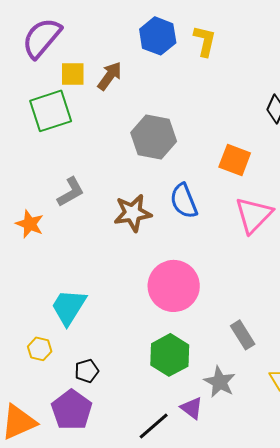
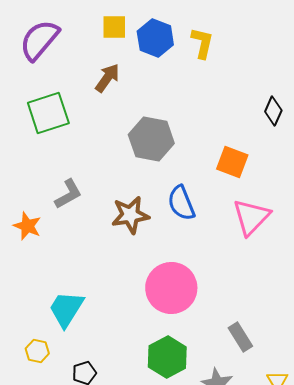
yellow square: (73, 74) -> (114, 27), moved

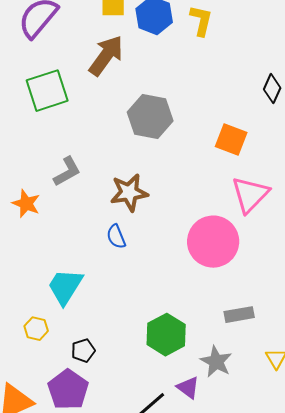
brown arrow: (107, 78) -> (106, 56), size x1.4
blue semicircle: (181, 203) -> (116, 237), moved, size x0.7
pink circle: (171, 288) -> (213, 242), moved
gray rectangle: (240, 337) -> (239, 315), turned -68

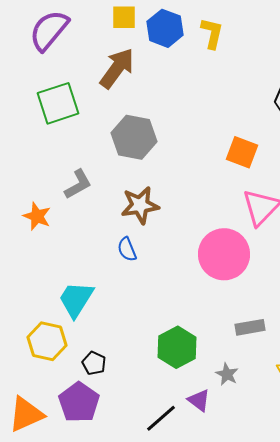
gray hexagon: (150, 117) -> (134, 137), moved
yellow hexagon: (36, 329) -> (47, 341), size x1.6
black pentagon: (83, 351) -> (94, 363), turned -30
gray star: (216, 362) -> (227, 374), size x0.7

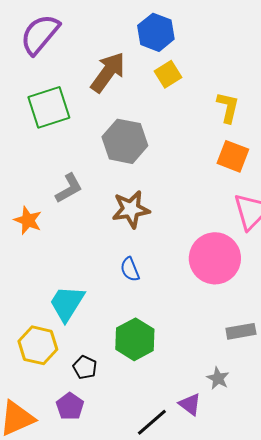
yellow square: (124, 17) -> (168, 74), moved, turned -32
yellow L-shape: (212, 33) -> (228, 107), moved
blue semicircle: (127, 249) -> (130, 269), moved
green hexagon: (177, 347) -> (135, 339), moved
purple pentagon: (79, 402) -> (70, 406), size x0.7

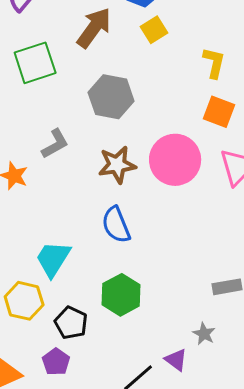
pink circle: (215, 258) -> (175, 160), moved
blue semicircle: (130, 269) -> (116, 225), size x1.5
black pentagon: (85, 367) -> (71, 323), size x1.4

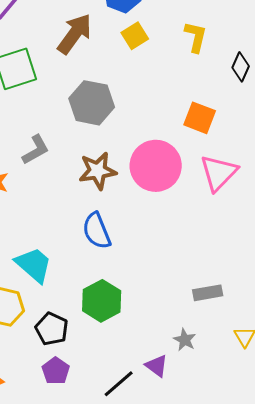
yellow L-shape: (214, 63) -> (196, 37), moved
cyan trapezoid: (53, 259) -> (34, 265), turned 99
purple pentagon: (56, 362) -> (56, 371), moved

